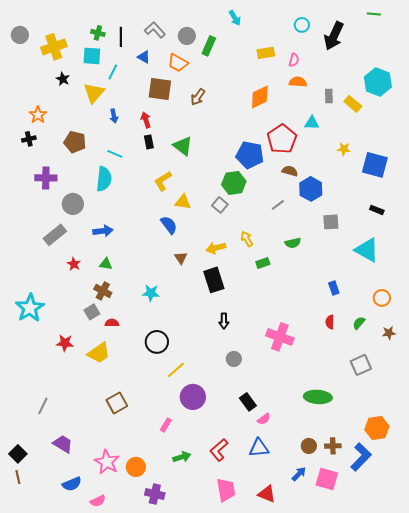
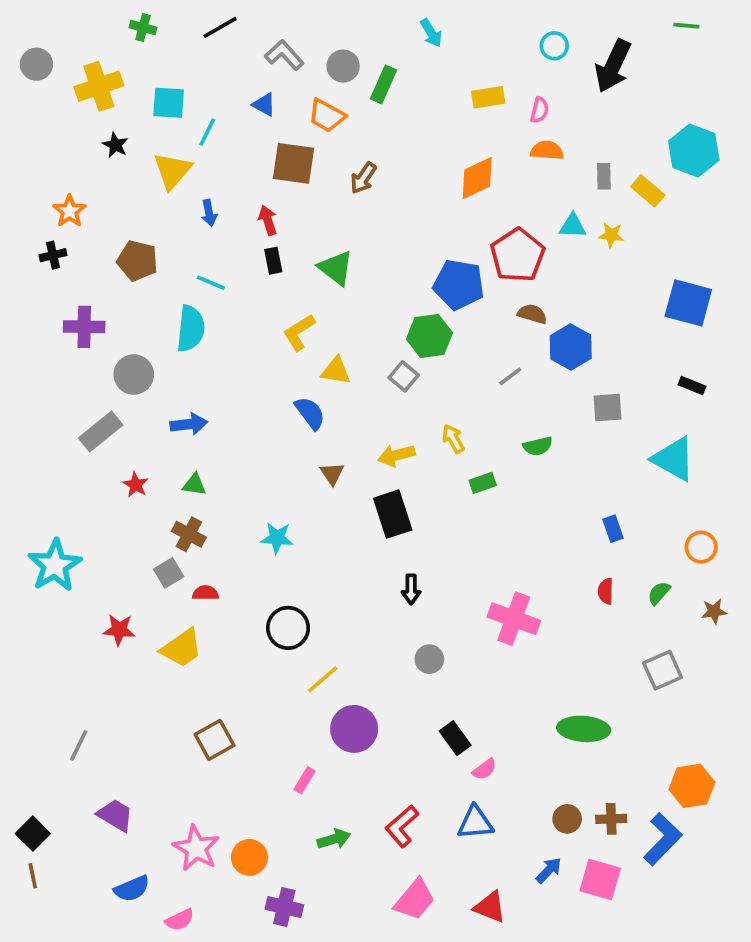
green cross: (98, 33) -> (143, 27), moved
black line: (121, 37) -> (220, 27), moved, turned 60
yellow star: (344, 149) -> (611, 235), moved
pink trapezoid: (226, 490) -> (415, 900), turned 50

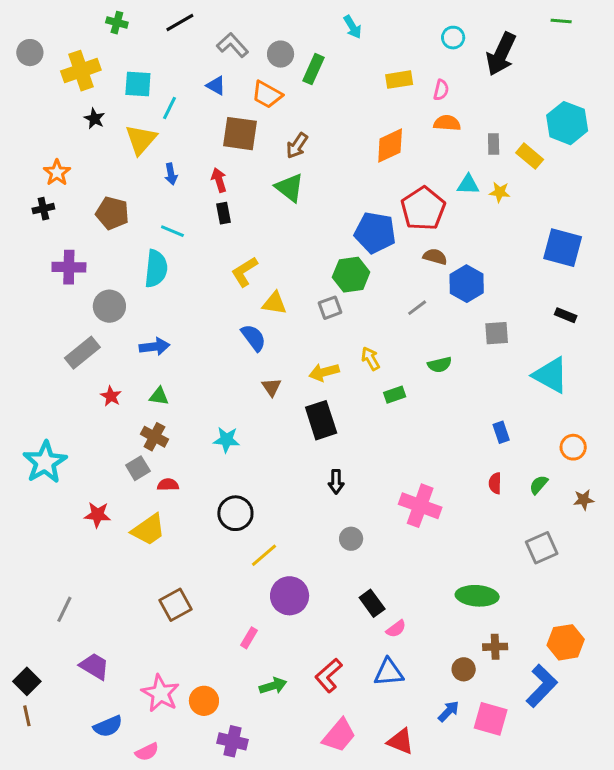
green triangle: (336, 268) -> (290, 188), moved
gray square: (404, 376) -> (330, 308), turned 30
brown cross: (611, 819) -> (495, 647), moved

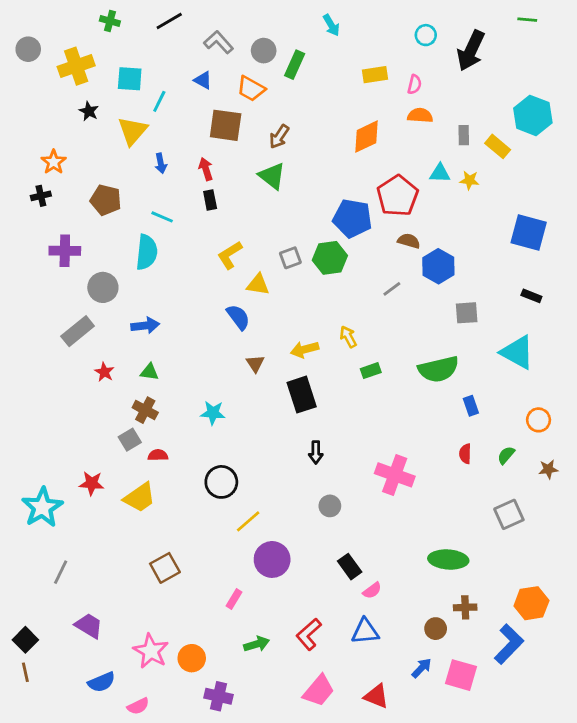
gray square: (330, 308) -> (290, 258), moved
green semicircle: (440, 365) -> (438, 369), moved, size x1.8
cyan star: (45, 462) -> (42, 507), moved

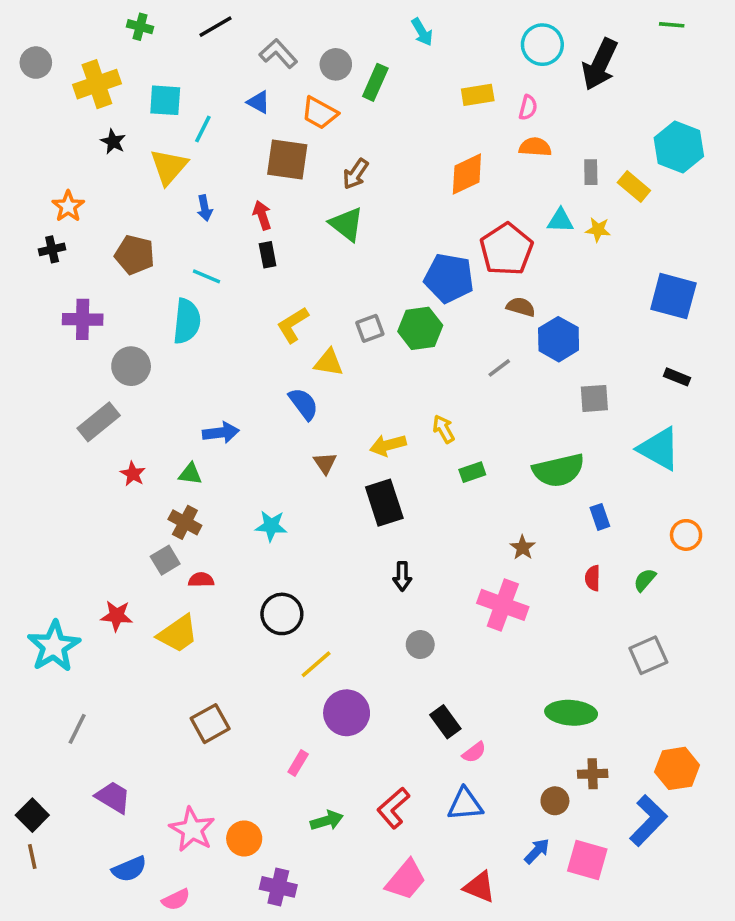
cyan circle: (426, 35) -> (542, 45), size x1.5
blue arrow: (145, 325) -> (221, 433), moved
brown star: (548, 469) -> (523, 548), moved, turned -30

